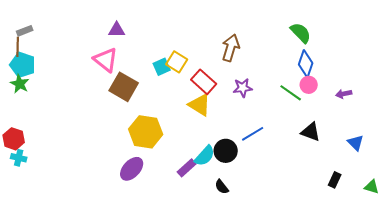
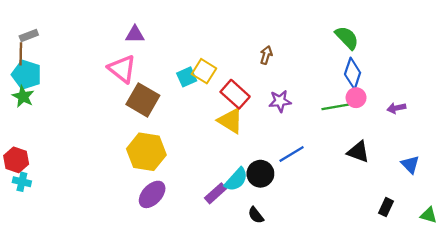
brown arrow: (231, 48) -> (266, 55), size x0.6
green line: (291, 93) -> (335, 107), turned -45
yellow hexagon: (146, 132) -> (146, 152), moved

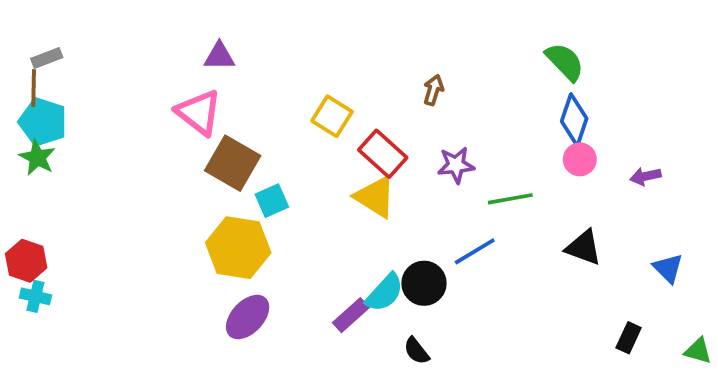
cyan square: (187, 77) -> (272, 201), moved
green line: (335, 107) -> (510, 199), moved

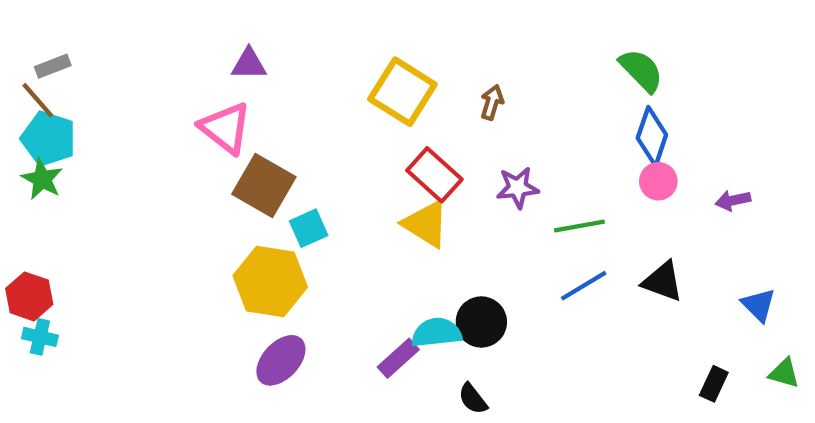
brown line: (34, 88) -> (38, 100), turned -42
yellow square: (332, 116) -> (402, 92), moved, size x1.4
blue line: (475, 251) -> (584, 286), moved
cyan semicircle: (385, 293) -> (437, 333), turned -138
green triangle: (698, 351) -> (784, 373), moved

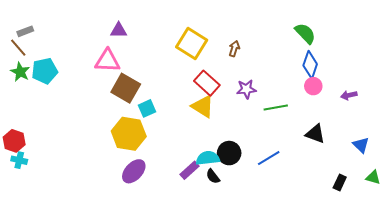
pink triangle: (225, 128) -> (107, 61), turned -36
cyan pentagon: (48, 139) -> (45, 71), moved, turned -30
green star: (42, 179) -> (20, 72), moved
blue line: (584, 286) -> (269, 158), moved
black semicircle: (473, 399) -> (213, 176), moved

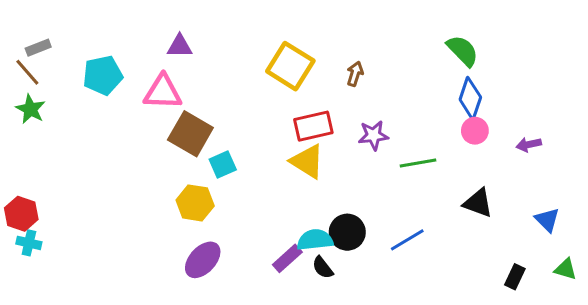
cyan pentagon: (45, 71) -> (103, 75), moved
red rectangle: (207, 83) -> (313, 126), turned -55
yellow hexagon: (129, 134) -> (195, 203), size x0.7

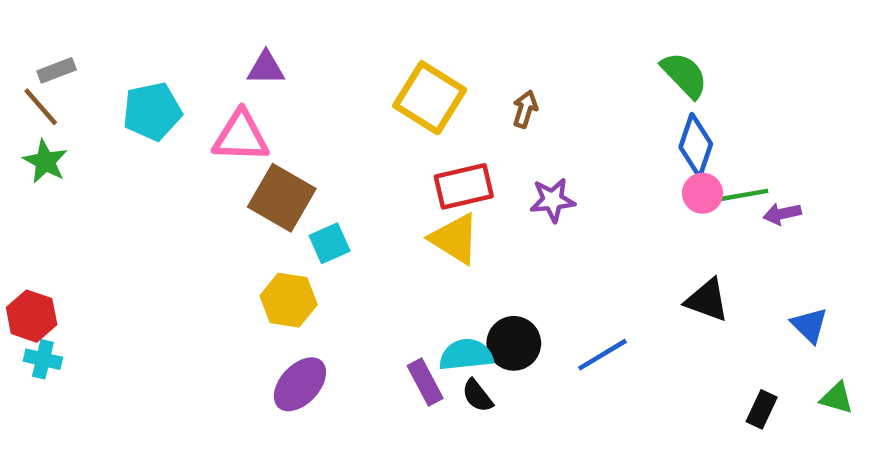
green line: (418, 163) -> (741, 195), moved
purple rectangle: (287, 258) -> (425, 382), turned -76

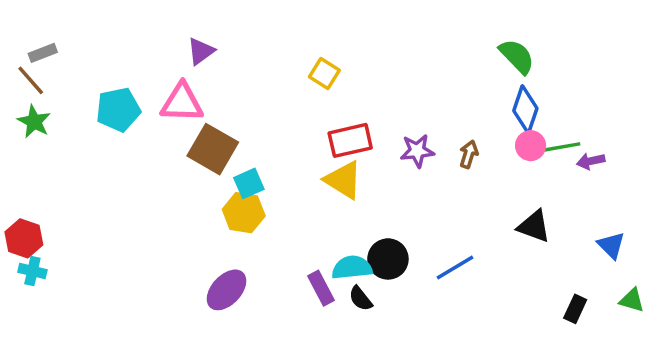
purple triangle: (266, 68) -> (201, 51), turned -36
yellow square: (430, 98) -> (324, 73), size x0.6
brown arrow: (525, 109) -> (469, 154), moved
cyan pentagon: (152, 111) -> (118, 110), moved
yellow hexagon: (289, 300) -> (244, 213), moved

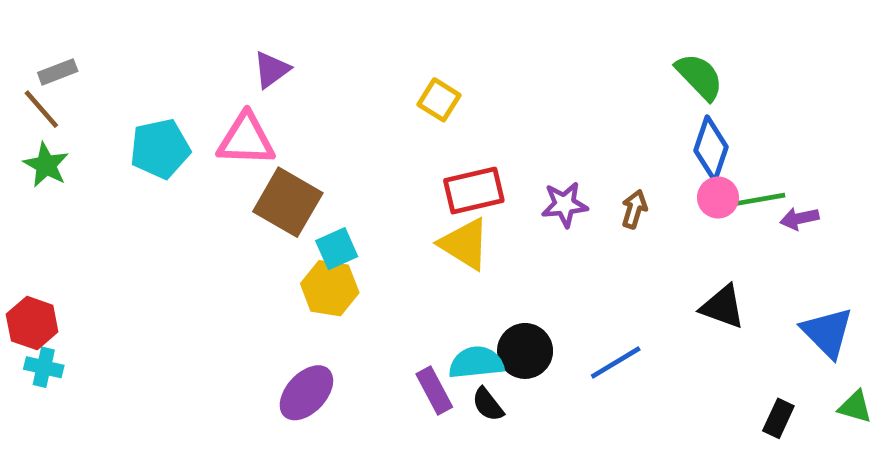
blue triangle: (611, 245) -> (827, 332), size x1.4

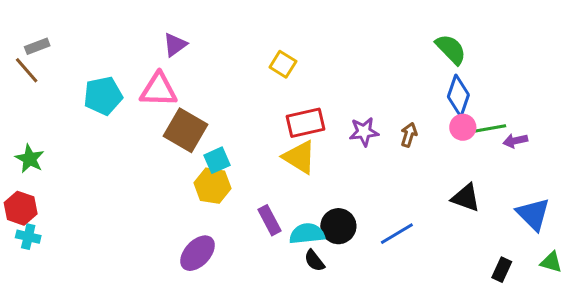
green star: (46, 165) -> (30, 159), moved
purple rectangle: (434, 390) -> (269, 220), moved

